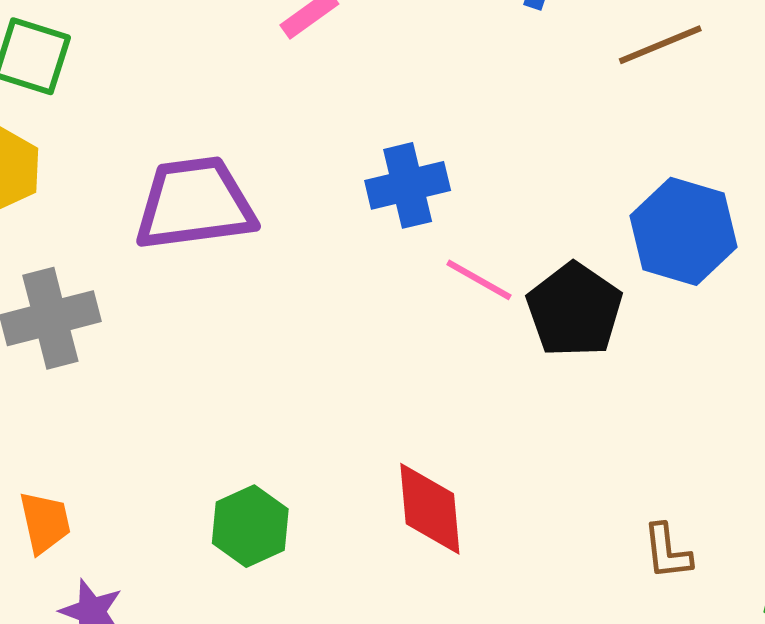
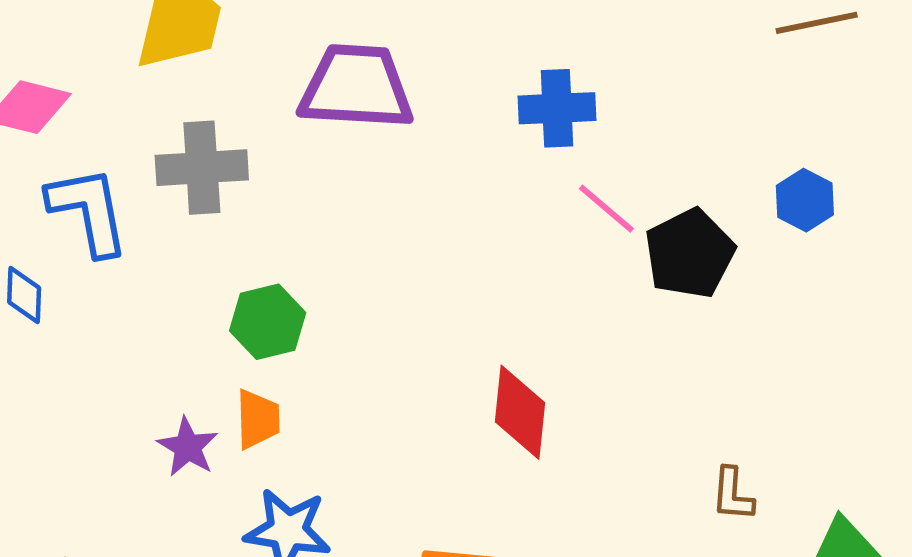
blue hexagon: (683, 231) -> (805, 200), size x0.6
orange trapezoid: (45, 522) -> (258, 419), moved
green hexagon: (250, 526) -> (268, 322), moved

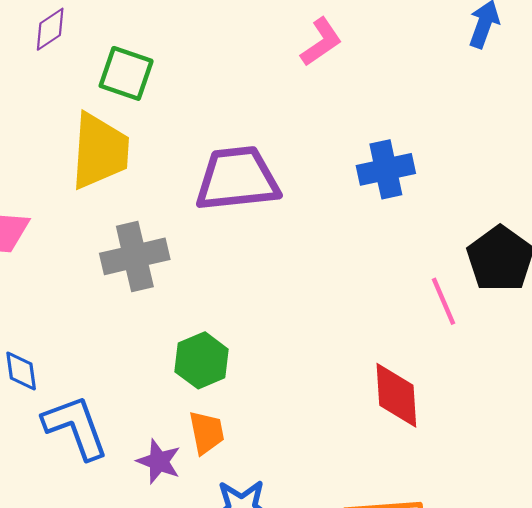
pink line: (606, 209) -> (444, 301), moved, turned 36
blue L-shape: (88, 211) -> (76, 427), moved

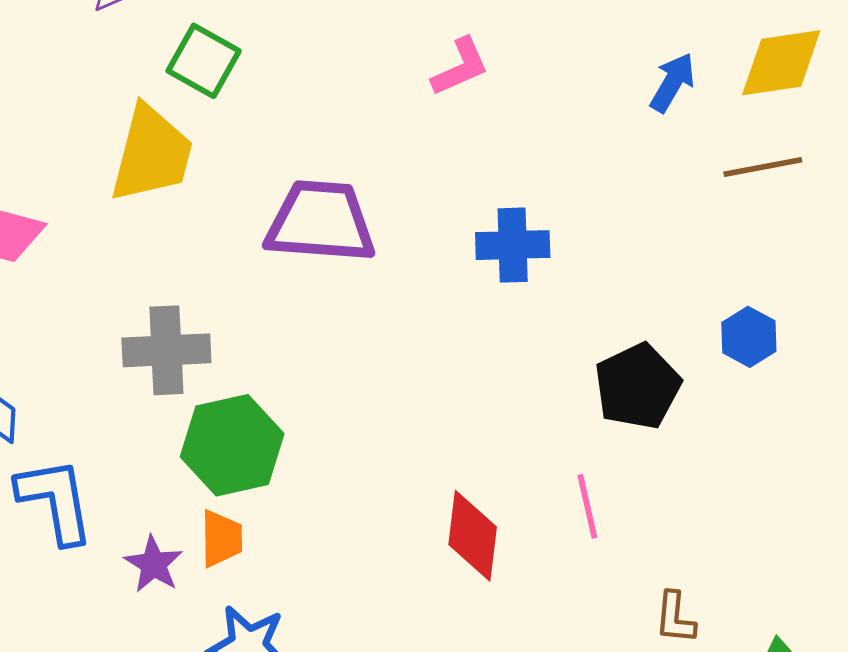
gray cross: (135, 256) -> (166, 350), moved
pink line: (444, 301) -> (587, 506), moved
green hexagon: (202, 360) -> (232, 445), size x1.4

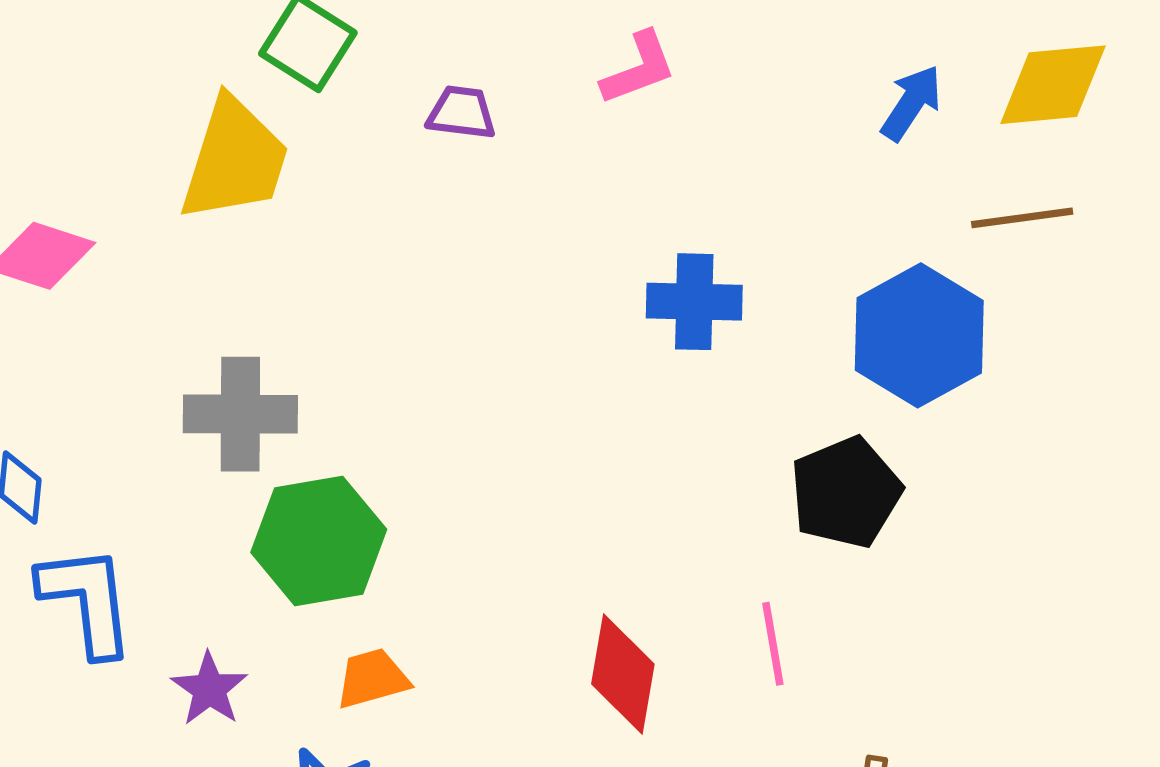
purple trapezoid: (321, 222) -> (462, 113), moved, size x0.5
blue hexagon: (749, 337) -> (919, 335), moved, size x1.8
orange trapezoid: (221, 538) -> (372, 678), moved, turned -108

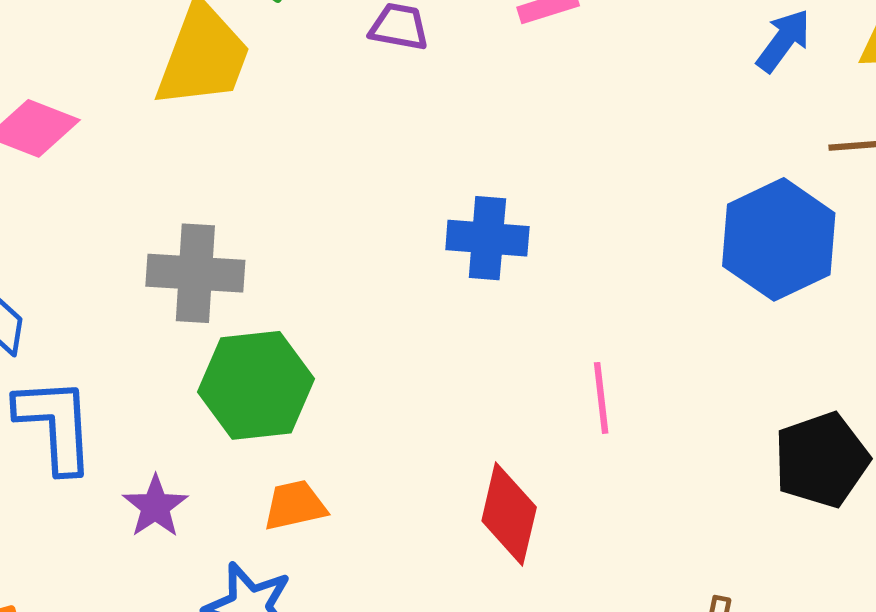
blue cross: (694, 302) -> (487, 238), moved
black pentagon: (846, 492) -> (822, 460), moved
pink line: (773, 644) -> (601, 398), moved

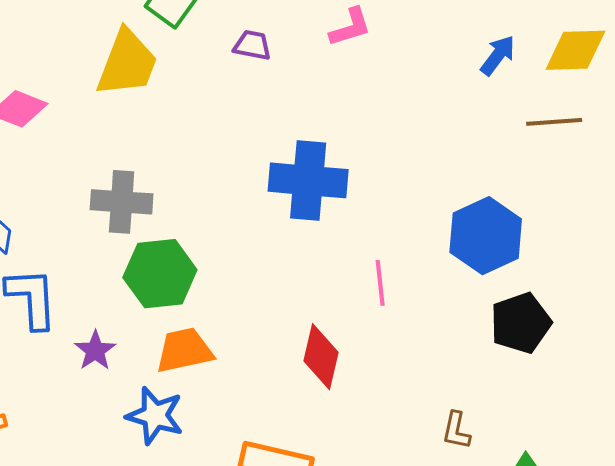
blue cross: (487, 238) -> (308, 180), size x1.5
blue hexagon: (779, 239) -> (486, 236), moved
orange trapezoid: (295, 505) -> (184, 350), size x1.4

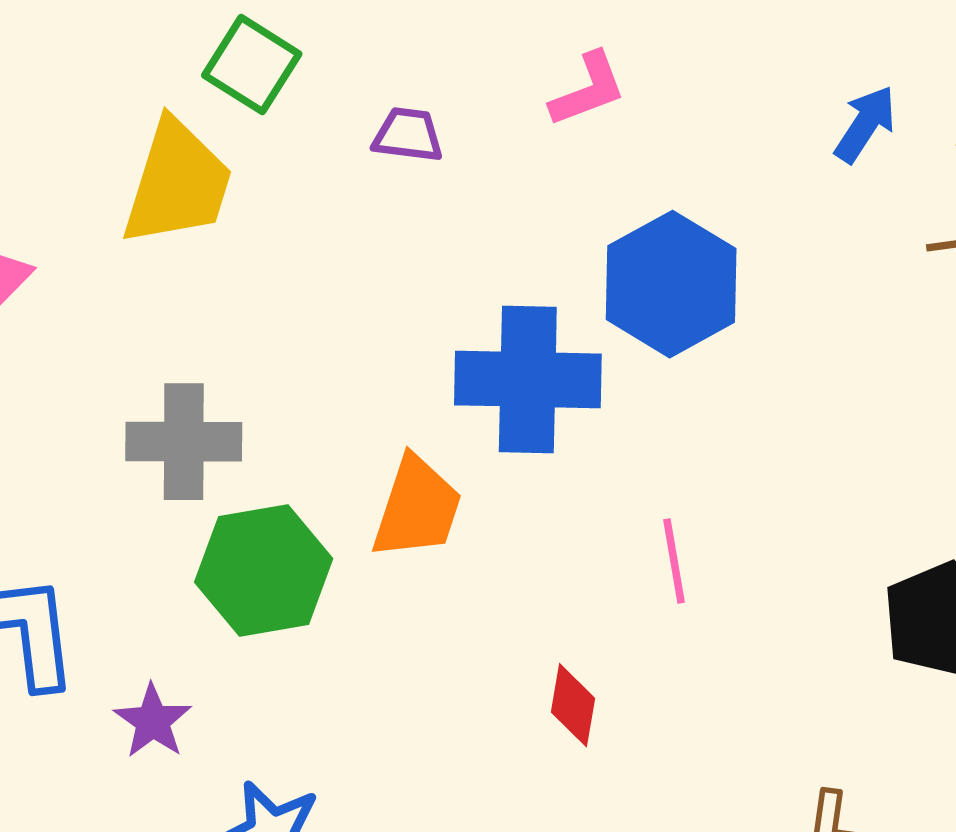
blue hexagon: (486, 236) -> (671, 284), moved
orange trapezoid: (184, 350) -> (417, 508), moved, turned 124
red diamond: (321, 357) -> (573, 705), size x0.7

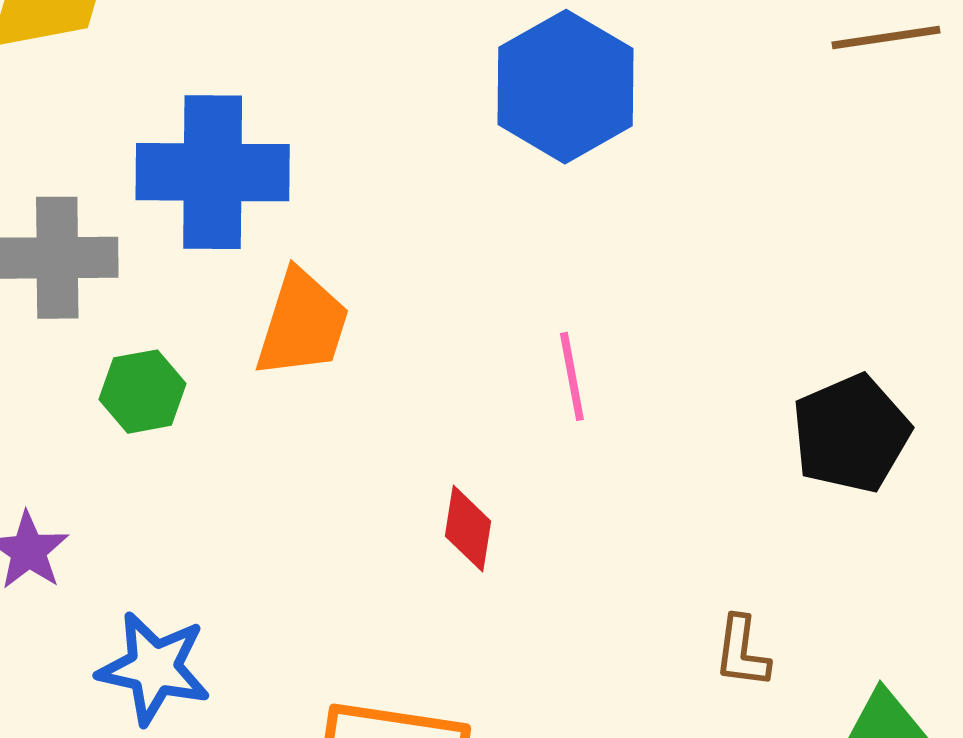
blue cross: (528, 379) -> (213, 172), moved
green hexagon: (264, 570) -> (143, 392), size x0.6

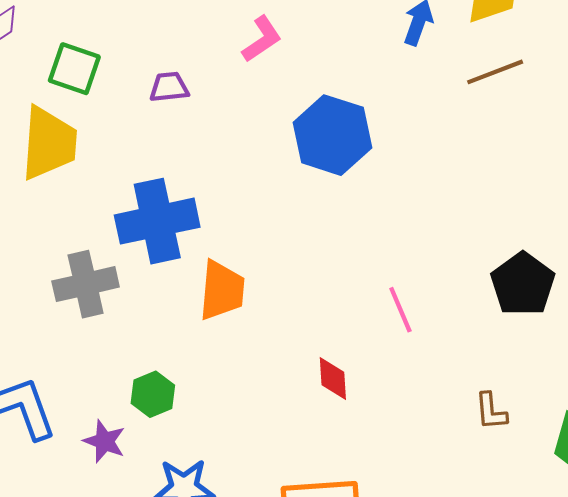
pink line: (572, 376) -> (400, 310), moved
green hexagon: (143, 392) -> (153, 394), moved

